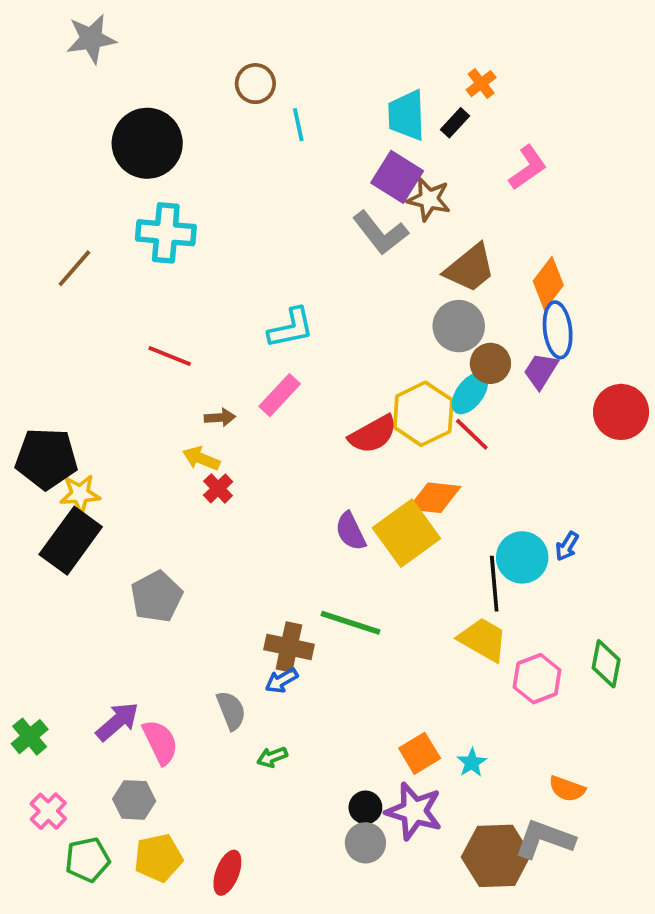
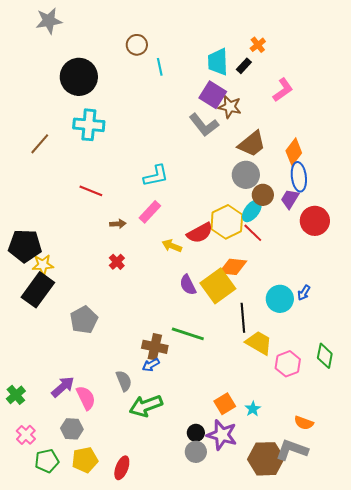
red circle: (621, 412) -> (315, 221), moved
yellow arrow: (201, 459) -> (172, 246), moved
black line: (494, 584) -> (243, 318), moved
green arrow: (272, 757) -> (146, 406), size x2.0

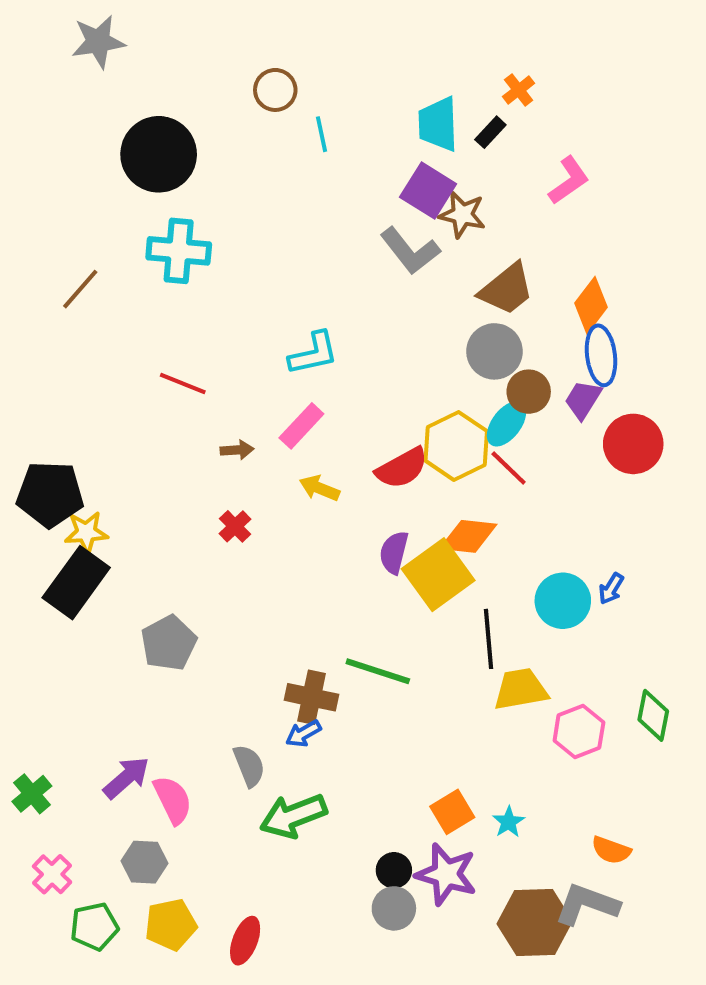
yellow arrow: (172, 246) -> (319, 488), moved
purple semicircle: (188, 285) -> (394, 552), moved, turned 40
yellow trapezoid: (259, 343) -> (521, 689), turned -40

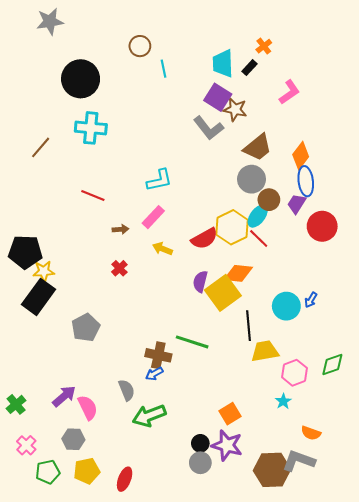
green diamond: (653, 715) -> (332, 364), turned 60
cyan star: (509, 822) -> (283, 401), moved

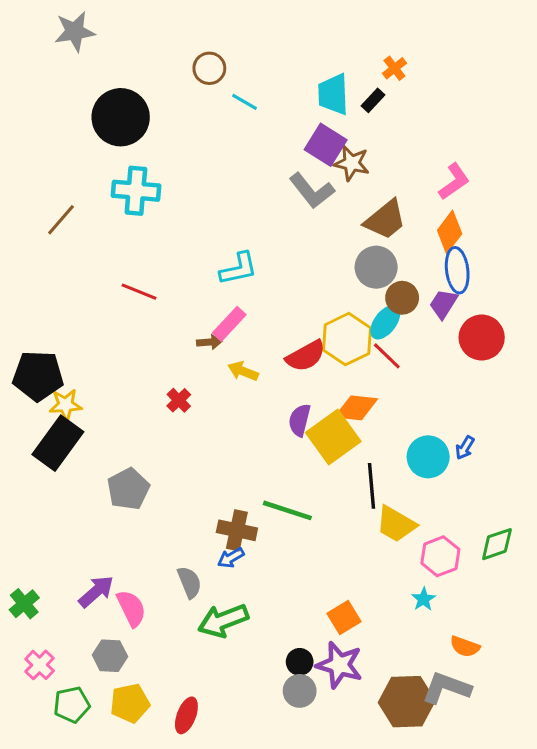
cyan line: (163, 69) -> (245, 102), turned -48
pink L-shape: (289, 92) -> (454, 181), moved
brown arrow: (120, 229) -> (209, 342), moved
yellow trapezoid: (265, 351) -> (396, 524), turned -140

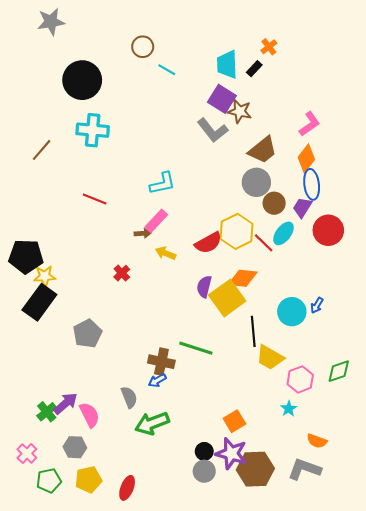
cyan ellipse: (385, 322) -> (283, 233), moved
green cross: (24, 604) -> (47, 412), moved
brown hexagon: (407, 702) -> (255, 469), moved

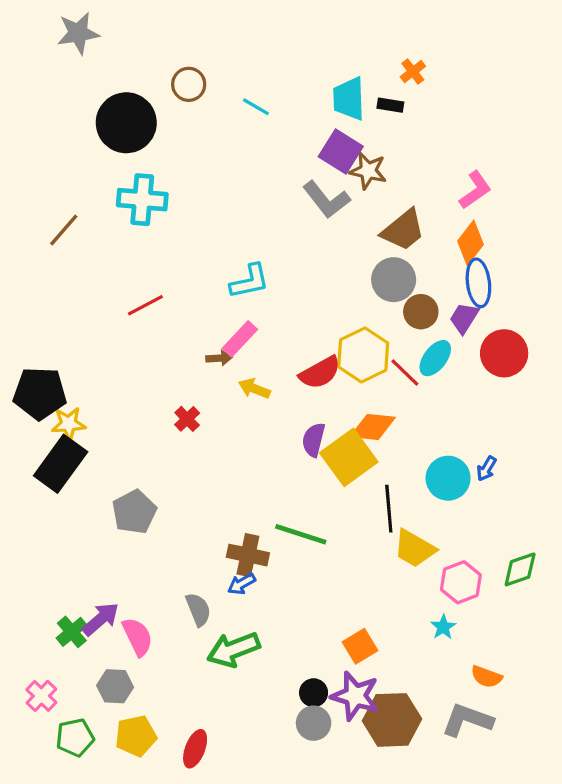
brown circle: (143, 47) -> (189, 84), moved
black rectangle: (254, 69) -> (390, 105), turned 56
red line: (95, 199) -> (145, 305), turned -50

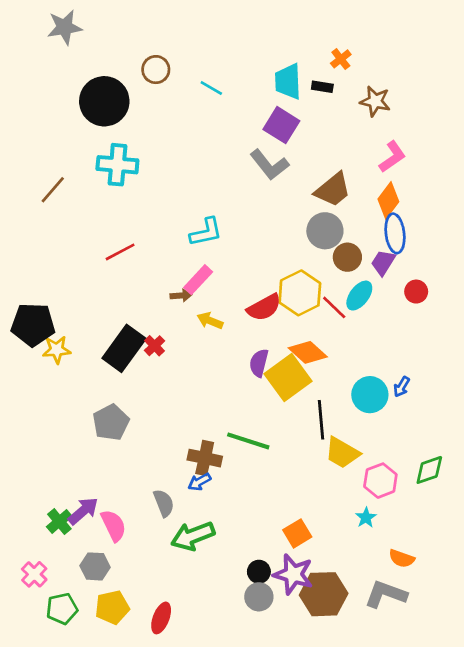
brown star: (368, 171) -> (375, 101), moved
red circle: (504, 353) -> (416, 292), size x0.6
orange diamond: (373, 427) -> (308, 352), turned 36
black rectangle: (61, 464) -> (124, 348), moved

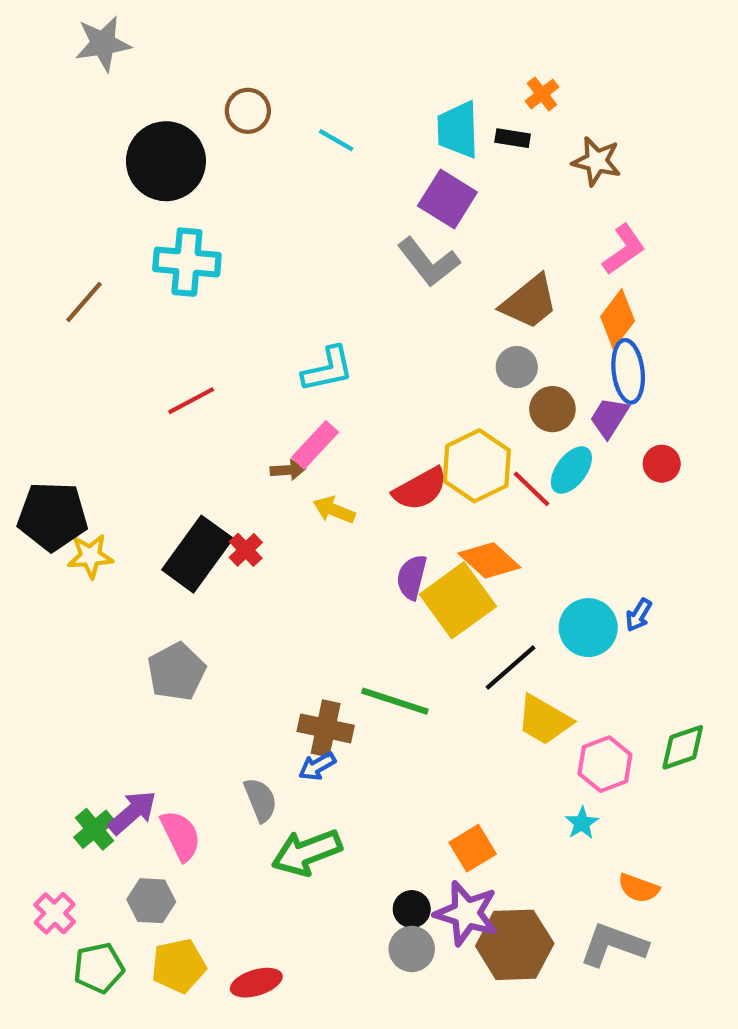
gray circle: (325, 231) -> (517, 367), size x0.7
black line: (321, 420) -> (510, 667), turned 54
red ellipse: (161, 618) -> (256, 983), turned 52

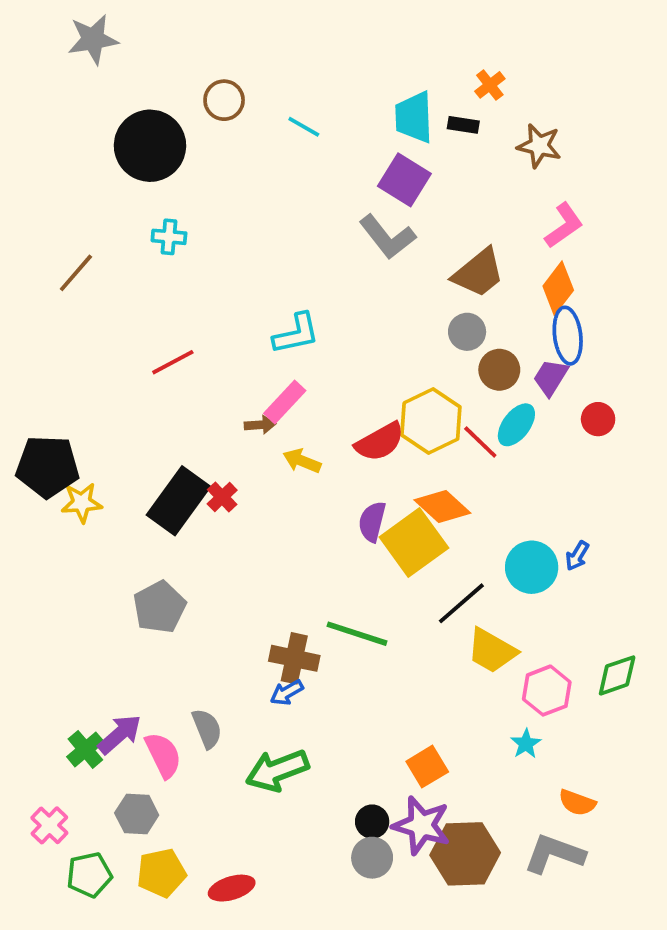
cyan cross: (187, 262) -> (169, 237), size x0.6
gray semicircle: (260, 800) -> (207, 729), moved

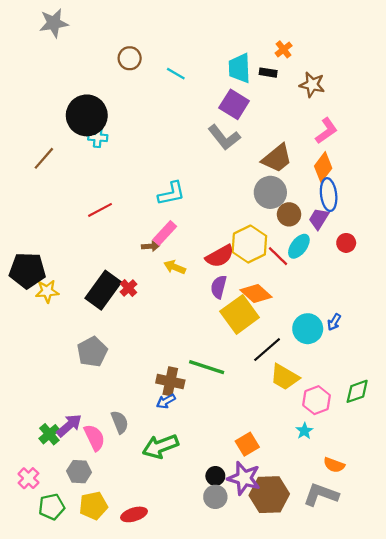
black circle: (150, 146) -> (87, 115), moved
gray circle: (467, 332) -> (270, 192), size x1.5
purple semicircle: (372, 522) -> (219, 287), moved

